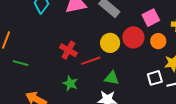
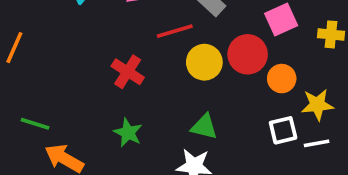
orange circle: (158, 41) -> (282, 79), moved
red line: (91, 61) -> (175, 31), moved
green line: (21, 63) -> (35, 124), moved

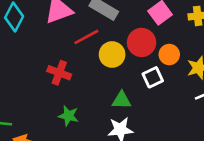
white square: (283, 130) -> (153, 77), moved

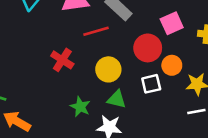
yellow circle: (112, 54) -> (108, 69), moved
green star: (68, 116) -> (80, 107), moved

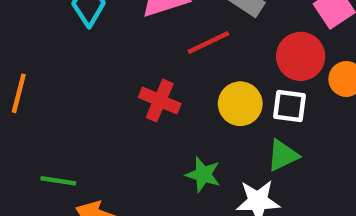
white square: (151, 84) -> (289, 106), moved, turned 30
green triangle: (117, 99) -> (283, 155), moved, turned -30

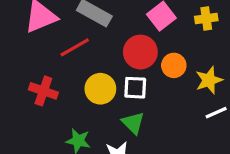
green triangle: (283, 155) -> (133, 123), turned -45

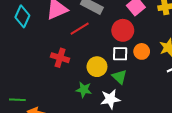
orange circle: (174, 65) -> (142, 51), moved
yellow circle: (100, 89) -> (97, 67), moved

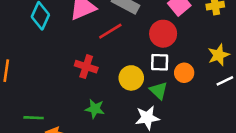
orange circle: (142, 51) -> (184, 73), moved
green star: (84, 90) -> (95, 109), moved

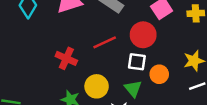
red line: (110, 31) -> (105, 42), moved
yellow circle: (131, 78) -> (97, 86), moved

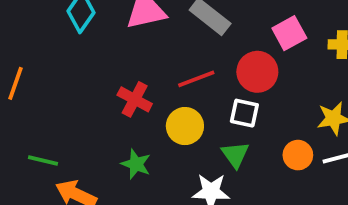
orange circle: (159, 74) -> (298, 155), moved
yellow circle: (97, 86) -> (185, 126), moved

